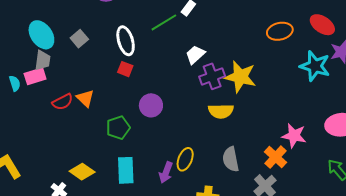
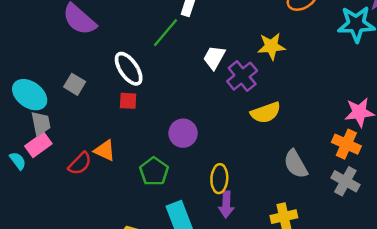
red square: (125, 69) -> (128, 101), moved
yellow star: (240, 77) -> (271, 46), moved, size x0.7
yellow ellipse: (185, 159) -> (219, 179), moved

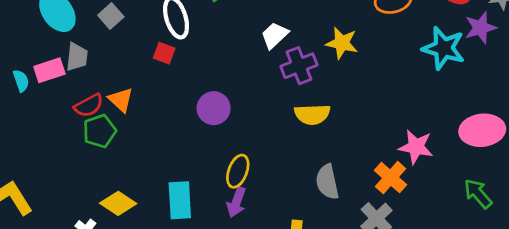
gray trapezoid: (41, 123) -> (77, 57), moved
green pentagon: (154, 172) -> (100, 131), moved

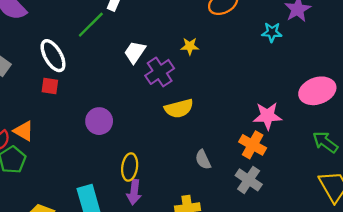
yellow star: (342, 43) -> (190, 46), size x0.7
cyan star: (444, 48) -> (272, 32), size x0.6
gray semicircle: (327, 182) -> (203, 160), size x0.7

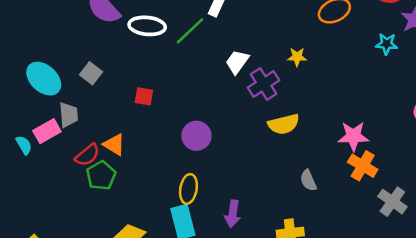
white ellipse: (53, 56) -> (147, 26), moved, turned -56
pink star: (267, 116) -> (353, 136), moved
yellow ellipse: (130, 167) -> (188, 189), moved
gray cross: (249, 180) -> (392, 202), moved

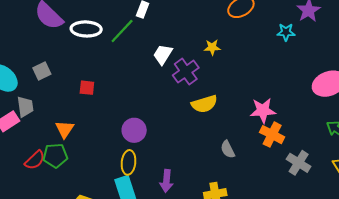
gray square: (91, 73) -> (42, 71), turned 30
purple circle: (196, 136) -> (134, 130), moved
orange triangle: (114, 145) -> (65, 129), turned 36
red semicircle: (87, 155) -> (35, 160), moved
green pentagon: (101, 175) -> (55, 156), turned 30

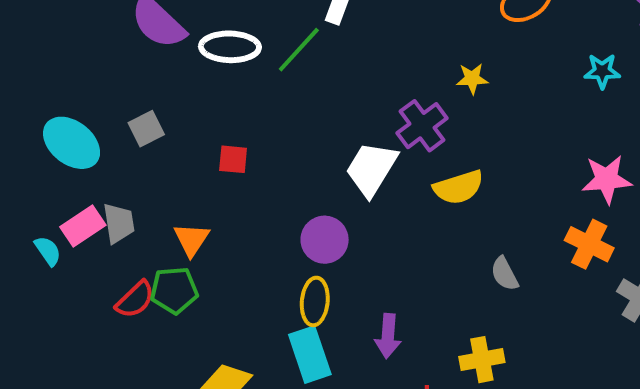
cyan star: (286, 32) -> (602, 71), moved
white trapezoid: (163, 54) -> (371, 169), moved, size x1.4
gray trapezoid: (25, 107) -> (119, 223), moved
pink star: (263, 110) -> (607, 179), moved

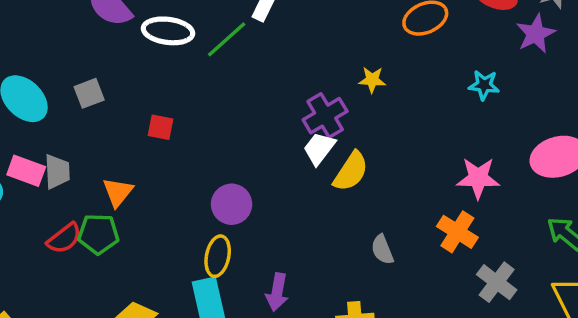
white trapezoid: (371, 169) -> (319, 148), moved, size x0.7
yellow semicircle: (459, 187) -> (351, 171), turned -45
pink rectangle: (83, 226) -> (26, 171), turned 48

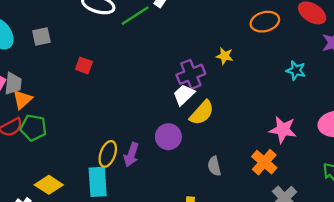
orange triangle: (118, 192) -> (22, 99), moved
purple circle: (232, 204) -> (168, 137), moved
purple arrow: (277, 292) -> (131, 155), moved

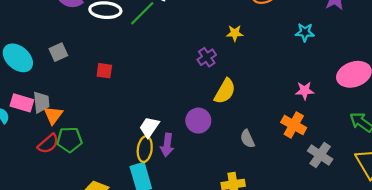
purple cross: (191, 74) -> (207, 57), size x0.7
white trapezoid: (184, 95) -> (149, 127), moved
pink star: (283, 130) -> (305, 91), size x0.7

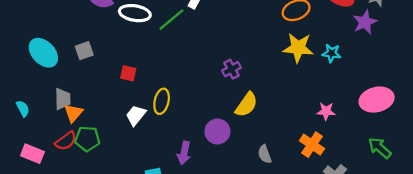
yellow star: (235, 33) -> (298, 48), moved, size x1.8
pink rectangle: (22, 103) -> (32, 154), moved
white trapezoid: (149, 127) -> (136, 115), moved
yellow ellipse: (145, 149) -> (162, 101), moved

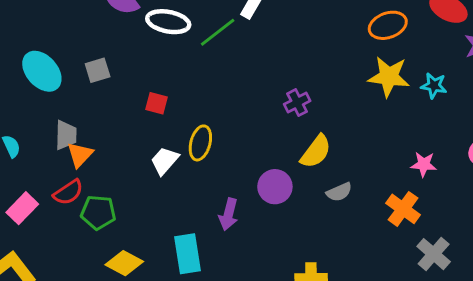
green pentagon: (87, 139) -> (98, 212), moved
pink rectangle: (32, 154) -> (22, 208), turned -70
gray semicircle: (265, 154) -> (339, 192), moved, turned -96

